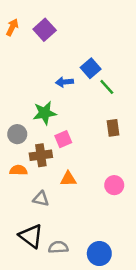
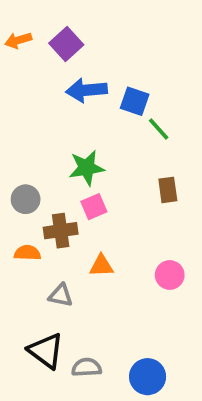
orange arrow: (12, 27) -> (18, 40), turned -133
blue square: (91, 68) -> (135, 101), turned -30
blue arrow: (64, 82) -> (87, 90), moved, size x1.5
green star: (45, 113) -> (87, 168), moved

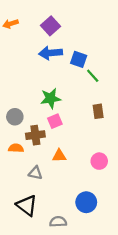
purple square: (66, 44) -> (51, 26), moved
gray semicircle: (87, 367) -> (58, 222), moved
blue circle: (148, 377) -> (86, 202), moved

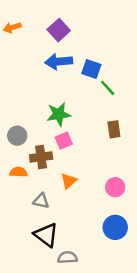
orange triangle: (59, 156) -> (69, 181), turned -40
blue circle: (86, 202) -> (115, 227), moved
black triangle: (27, 205) -> (46, 235), moved

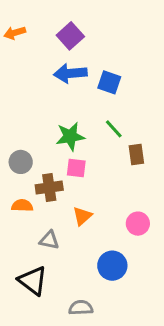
green line: (108, 88) -> (114, 129), moved
pink square: (64, 141) -> (76, 168), turned 30
blue circle: (115, 227) -> (112, 266), moved
black triangle: (46, 235) -> (33, 281), moved

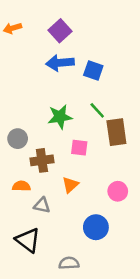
brown rectangle: (136, 154) -> (116, 132), size x1.5
pink square: (76, 168) -> (79, 148), moved
orange semicircle: (22, 206) -> (21, 186), moved

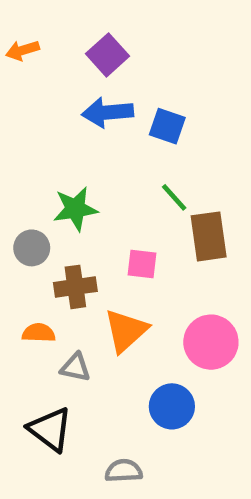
green star: (60, 117) -> (75, 209), moved
orange triangle: (70, 185) -> (126, 331), size x1.5
pink circle: (118, 191) -> (211, 342), size x1.5

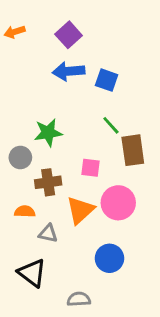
pink circle: (211, 342) -> (118, 203), moved

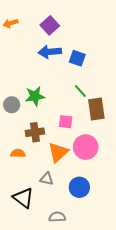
gray circle: (20, 157) -> (12, 105), moved
gray triangle: (48, 233) -> (47, 179), moved

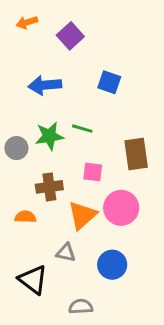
orange arrow: (11, 23) -> (27, 22), moved
blue arrow: (50, 52) -> (45, 85), moved
green line: (80, 91) -> (82, 129), moved, turned -32

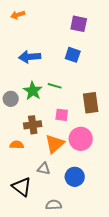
purple square: (70, 36) -> (79, 24), moved, turned -36
green star: (49, 136) -> (33, 91), turned -30

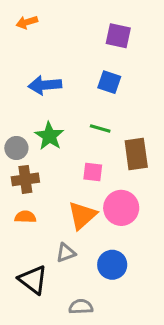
green line: (55, 86) -> (100, 129), moved
brown cross: (33, 125) -> (25, 179), moved
gray triangle: (44, 169) -> (66, 253), turned -32

